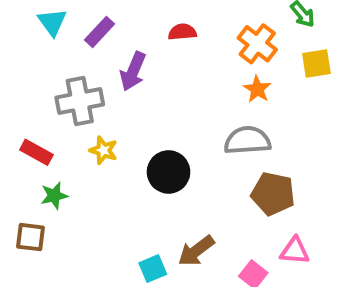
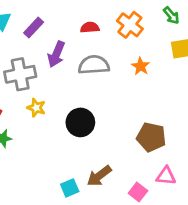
orange cross: (257, 44) -> (130, 25), moved
gray semicircle: (247, 140) -> (94, 65), moved

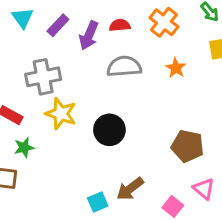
purple arrow: (56, 54) -> (89, 36), moved
yellow star: (36, 108) -> (61, 114), size x1.5
pink triangle: (166, 176) -> (204, 189), turned 35

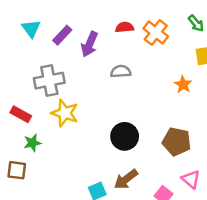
red semicircle: (120, 25) -> (125, 27), moved
gray semicircle: (124, 66) -> (121, 71), size x0.7
orange star: (176, 68) -> (183, 84), moved
black circle: (109, 130) -> (125, 136), moved

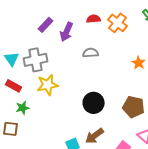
cyan triangle: (31, 29) -> (12, 59), moved
yellow star: (65, 113) -> (48, 85), turned -30

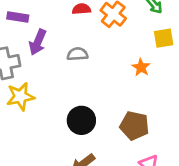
purple rectangle: (46, 25) -> (18, 17), turned 56
purple arrow: (67, 32) -> (38, 42), moved

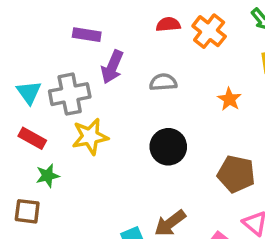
orange star: (141, 67) -> (229, 99), moved
black circle: (81, 120) -> (168, 147), moved

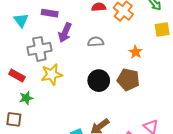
cyan triangle: (29, 92) -> (21, 20), moved
brown pentagon: (236, 174) -> (128, 80), moved

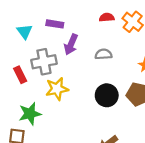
red rectangle: (17, 75) -> (20, 75), moved, turned 35
green star: (26, 98) -> (30, 114), size x1.5

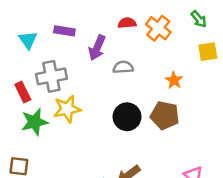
purple arrow: (71, 44) -> (97, 48), moved
green star: (30, 114) -> (35, 122), moved

